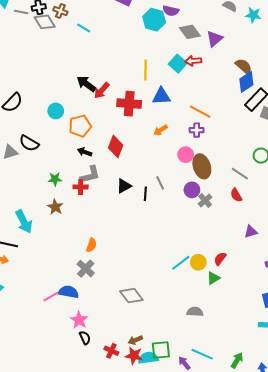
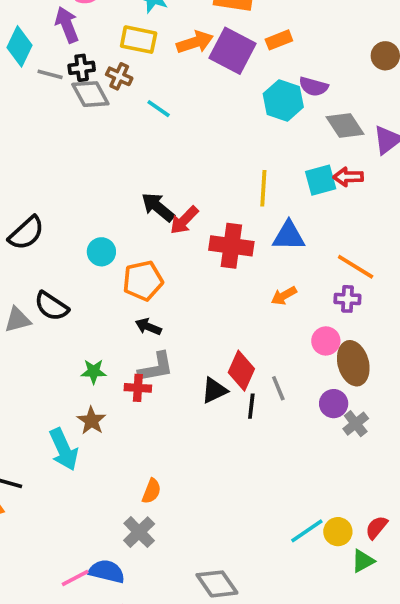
cyan square: (178, 64) -> (321, 180), turned 30
red diamond: (116, 147) -> (241, 371), moved
cyan arrow: (24, 222) -> (64, 449), moved

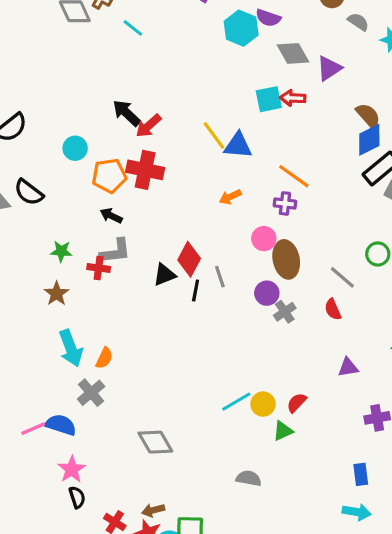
yellow line: (263, 188) -> (214, 136), moved, turned -44
red cross: (231, 246) -> (145, 170), moved
cyan arrow: (64, 449) -> (71, 348), moved

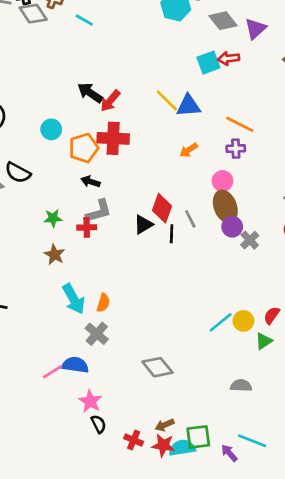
brown ellipse: (286, 259) -> (225, 207), moved

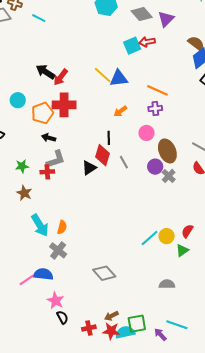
brown ellipse: (225, 207) -> (167, 151), moved
black line: (172, 234) -> (109, 138), moved
red cross: (134, 440) -> (89, 328), turned -32

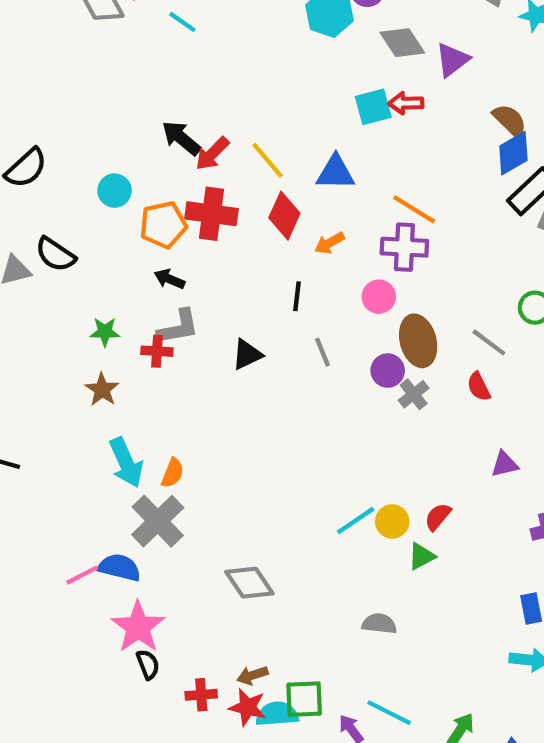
yellow line: (103, 75) -> (268, 160), moved
purple cross: (155, 108) -> (404, 247), size x1.5
red diamond: (103, 155) -> (284, 216), moved
gray cross: (58, 250) -> (158, 521), size x1.4
pink star: (56, 301) -> (138, 627), size x1.4

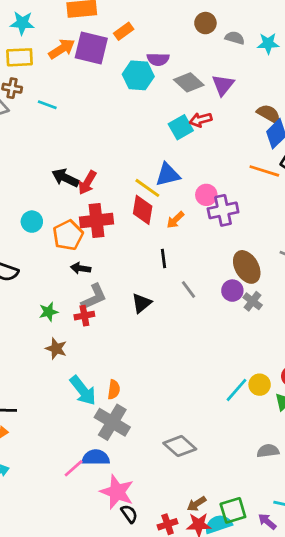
yellow line: (268, 160) -> (147, 188), moved
orange line: (414, 209) -> (264, 171), moved
pink circle: (379, 297) -> (206, 195), moved

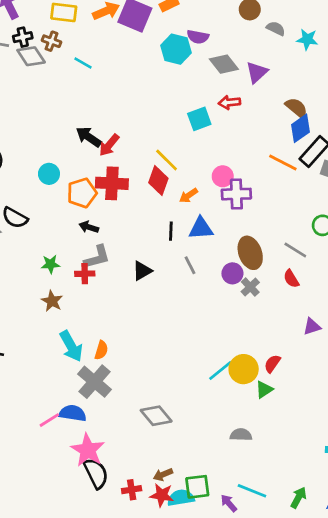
cyan square: (181, 127) -> (199, 119), moved
blue triangle: (168, 175) -> (201, 228), moved
yellow circle: (260, 385) -> (244, 369), size x1.4
black semicircle: (129, 514) -> (96, 473), size x1.6

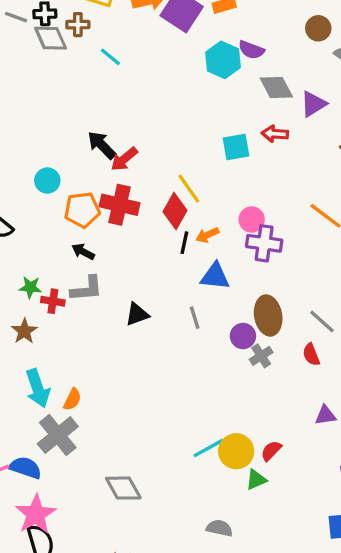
brown cross: (51, 41) -> (78, 25), turned -30
black line: (171, 231) -> (184, 243), moved
red cross: (85, 274) -> (53, 301), moved

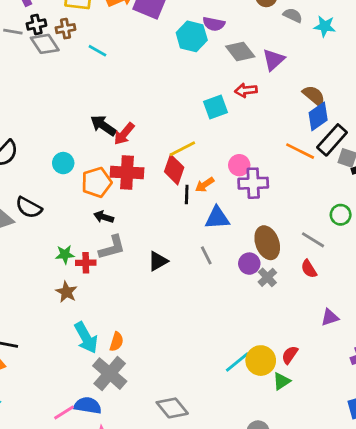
yellow line: (189, 189) -> (182, 149), turned -72

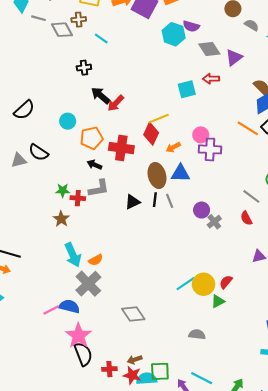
black cross: (36, 25) -> (84, 68), moved
red cross: (127, 173) -> (121, 148), moved
black line: (187, 194) -> (155, 200), moved
brown ellipse: (267, 243) -> (157, 175), moved
orange semicircle: (117, 342) -> (96, 260), turned 40

